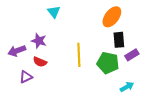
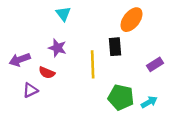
black rectangle: (119, 40) -> (115, 47), moved
purple star: (39, 41) -> (57, 48), moved
green pentagon: (108, 63) -> (121, 97), moved

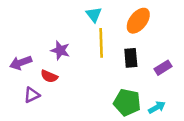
cyan triangle: (63, 14) -> (94, 14), moved
black rectangle: (115, 47) -> (131, 58), moved
yellow line: (93, 64) -> (101, 43), moved

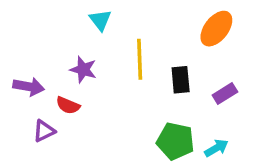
cyan triangle: (94, 14) -> (100, 20), moved
orange ellipse: (138, 21) -> (216, 29), moved
purple arrow: (21, 63) -> (29, 87), turned -150

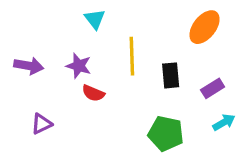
purple arrow: (29, 87) -> (29, 66), moved
red semicircle: (68, 105) -> (93, 93), moved
cyan arrow: (216, 148) -> (224, 122), moved

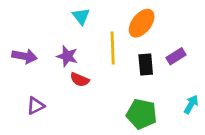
orange ellipse: (205, 27) -> (142, 23), moved
purple rectangle: (213, 88) -> (176, 56), moved
cyan arrow: (224, 122) -> (191, 104), turned -30

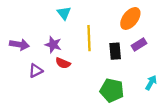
orange ellipse: (142, 23) -> (130, 18), moved
purple triangle: (36, 106) -> (36, 71), moved

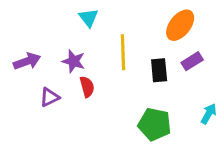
purple arrow: (19, 45) -> (27, 61), turned -30
red semicircle: (63, 63) -> (87, 87), turned -128

